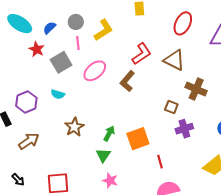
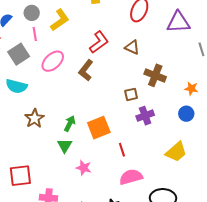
brown triangle: (174, 60) -> (132, 47), size x0.7
cyan semicircle: (58, 94) -> (16, 86), size x1.5
brown square: (171, 107) -> (131, 94), turned -32
pink star: (110, 181) -> (84, 168), moved

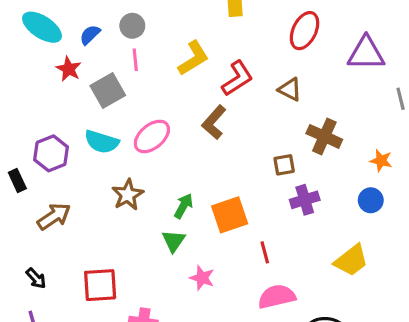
yellow L-shape: (60, 20) -> (193, 58), moved
pink ellipse: (53, 61) -> (152, 136), moved

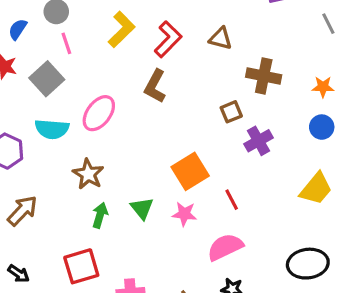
green arrow: (183, 206) -> (100, 215), moved
pink star: (202, 278) -> (184, 214), moved
pink semicircle: (277, 297) -> (225, 247), moved

